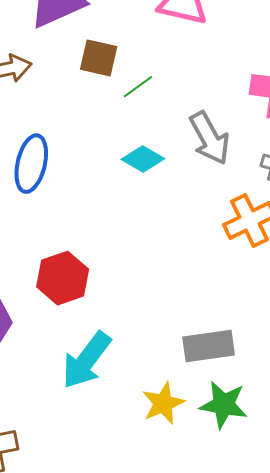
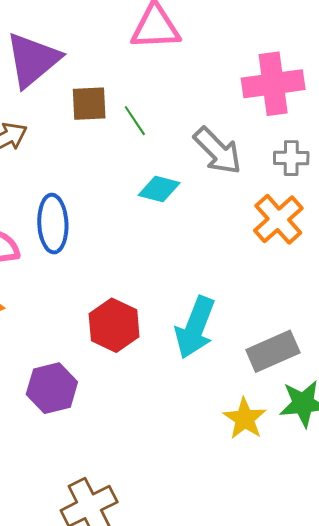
green line: (138, 87) -> (135, 121), turned -72
cyan arrow: (86, 360) -> (195, 327), moved

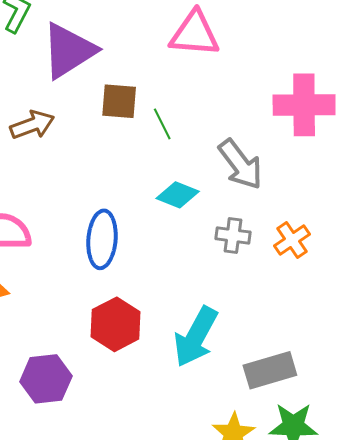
gray cross: (291, 158) -> (233, 235), moved
orange cross: (278, 219) -> (292, 240), size x0.7
blue ellipse: (53, 224) -> (102, 239), moved

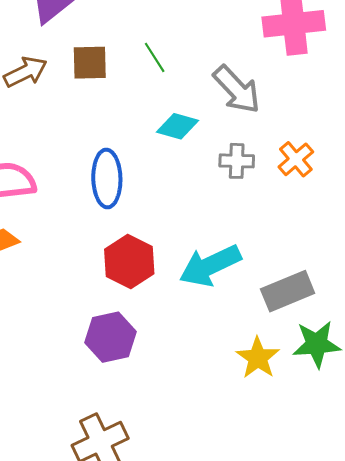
brown square: (119, 101) -> (90, 63), moved
cyan arrow: (196, 337) -> (210, 266), turned 42
purple hexagon: (46, 379) -> (111, 337), moved

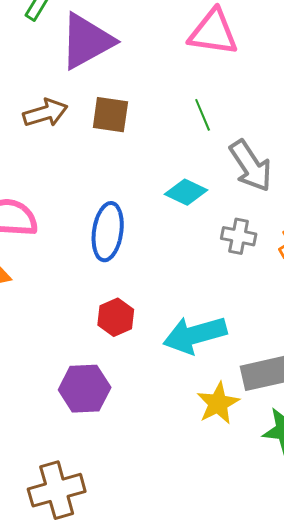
green line: (155, 57) -> (203, 115), moved
red hexagon: (129, 262) -> (116, 317), size x0.7
yellow star: (258, 358) -> (218, 403), moved

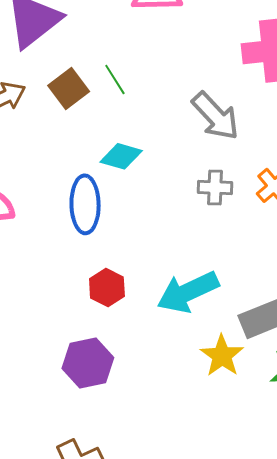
brown square: (110, 115) -> (69, 88), turned -36
green line: (203, 115) -> (115, 80), moved
cyan diamond: (186, 192) -> (121, 156), moved

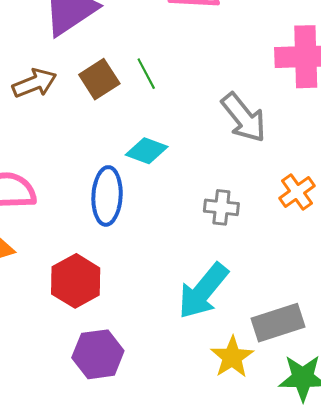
gray cross: (215, 187) -> (221, 207), moved
red hexagon: (107, 288) -> (76, 281), moved, size x1.4
cyan arrow: (188, 292) -> (203, 291), turned -30

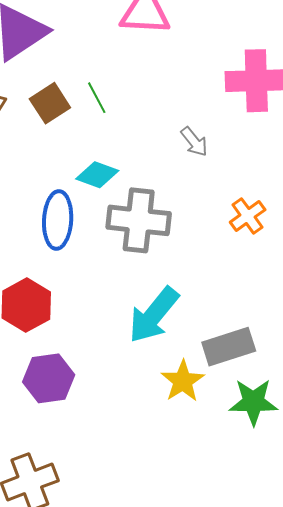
gray arrow: (244, 118) -> (194, 142), size x0.6
gray cross: (221, 207) -> (139, 220), moved, size x1.8

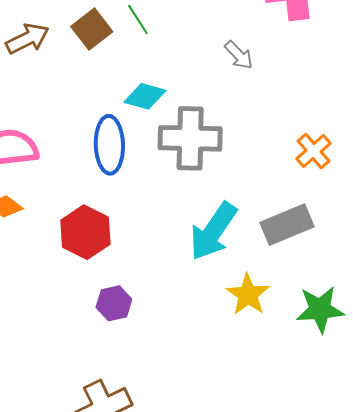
orange cross: (248, 216) -> (313, 151), moved
gray rectangle: (229, 347) -> (287, 225), moved
purple hexagon: (49, 378) -> (114, 303), size x0.7

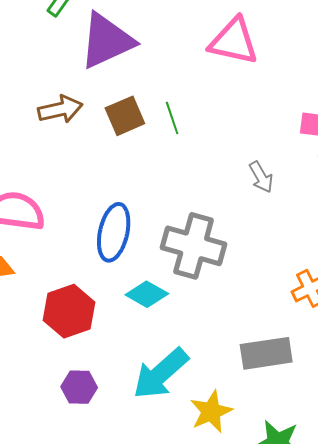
cyan diamond: (145, 96) -> (147, 294), moved
cyan arrow: (213, 231) -> (161, 374), moved

